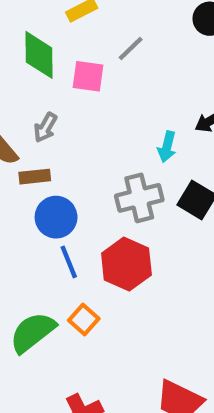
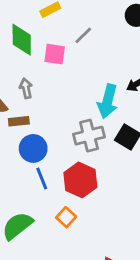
gray arrow: (45, 128) -> (26, 88), turned 138
cyan arrow: (167, 147) -> (108, 101), size x1.6
orange square: (84, 320) -> (66, 217), moved

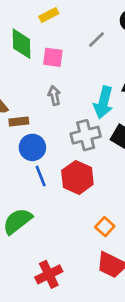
gray line: (83, 35) -> (97, 40), moved
gray arrow: (26, 88) -> (54, 96), moved
orange square: (66, 217) -> (105, 227), moved

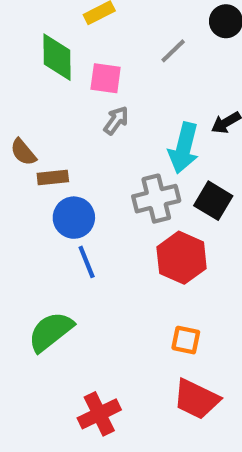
gray arrow: (54, 96) -> (116, 120), moved, turned 48
red hexagon: (77, 177) -> (182, 258), moved
orange square: (105, 227) -> (186, 340), turned -30

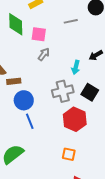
gray line: (173, 51) -> (71, 21), turned 32
cyan arrow: (184, 148) -> (76, 67), size x0.6
orange square: (186, 340) -> (69, 154), moved

